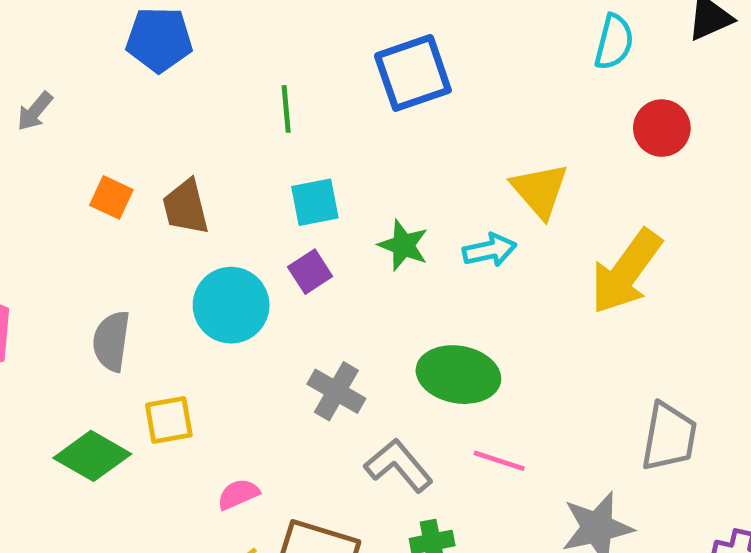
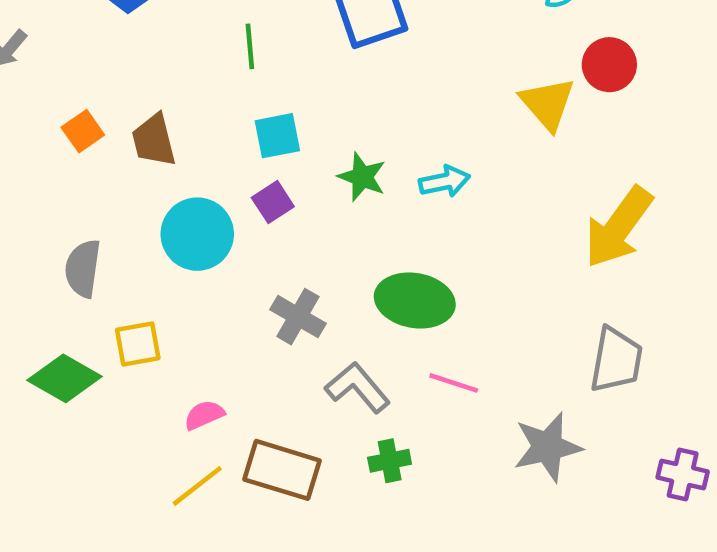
yellow triangle: (540, 190) -> (548, 104), moved
orange square: (111, 197) -> (83, 131), turned 30
yellow arrow: (626, 272) -> (619, 227), moved

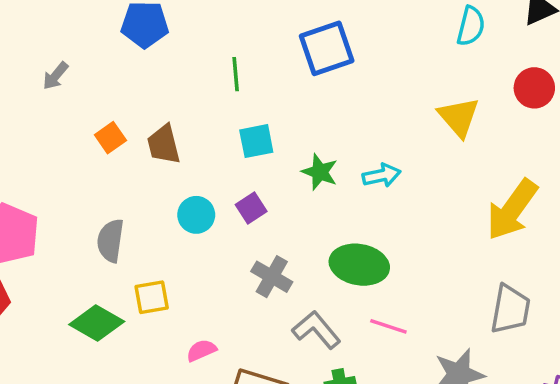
red circle: (609, 65) -> (534, 88), moved
purple square: (273, 202) -> (251, 208), moved
cyan circle: (197, 234) -> (196, 215), size x0.7

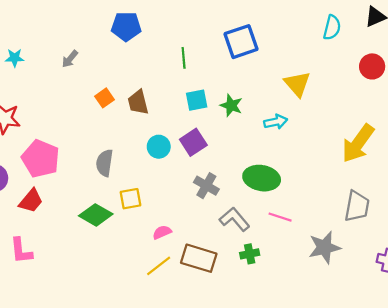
yellow triangle: (459, 117) -> (297, 84), moved
green star: (320, 172) -> (231, 105), moved
purple square: (251, 208) -> (193, 142), size x1.4

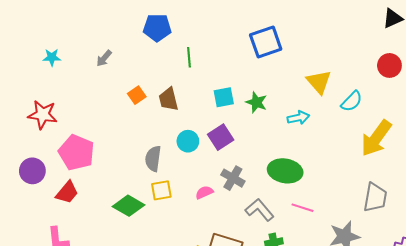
cyan semicircle: (332, 27) -> (352, 101), moved, turned 30
green line: (184, 58) -> (189, 57), moved
gray semicircle: (105, 163) -> (153, 159), moved
pink semicircle: (162, 232) -> (204, 192), moved

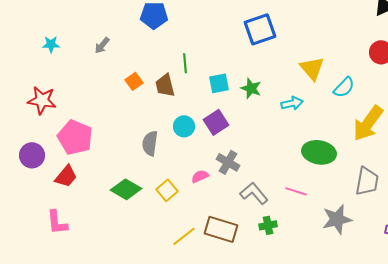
green line: (189, 57) -> (185, 63), moved
green ellipse: (285, 171) -> (319, 152), moved
yellow square: (161, 190) -> (167, 190), moved, turned -30

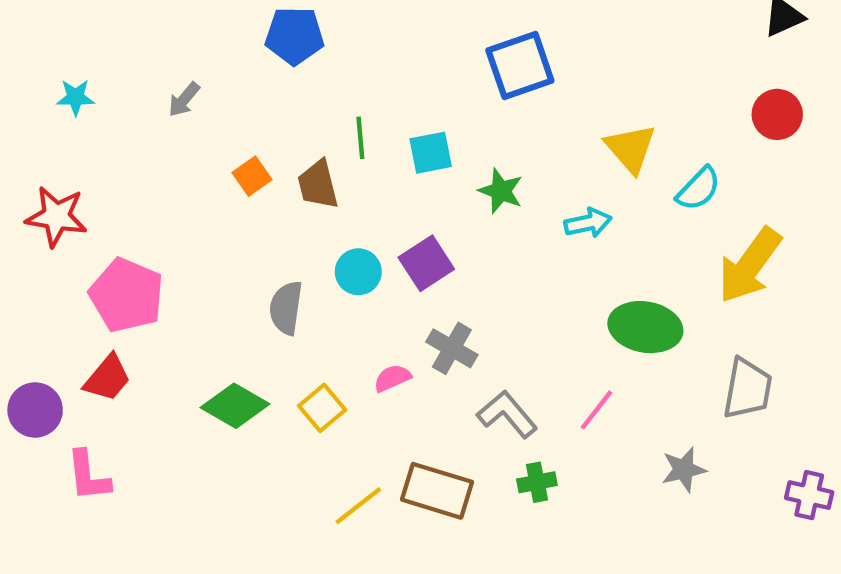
cyan square: (219, 83) -> (431, 153), moved
purple circle: (32, 155) -> (35, 410), moved
pink line: (296, 191) -> (596, 410), turned -70
gray star: (337, 219) -> (684, 470), size x0.7

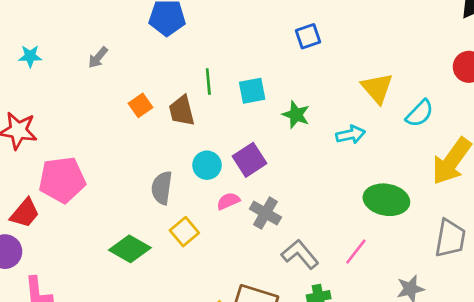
blue square: (520, 65) -> (308, 36), size x0.6
pink pentagon: (127, 295) -> (62, 180), turned -30
red trapezoid: (107, 378) -> (25, 213), moved
pink semicircle: (392, 378) -> (228, 201), moved
yellow square: (322, 408) -> (184, 232), moved

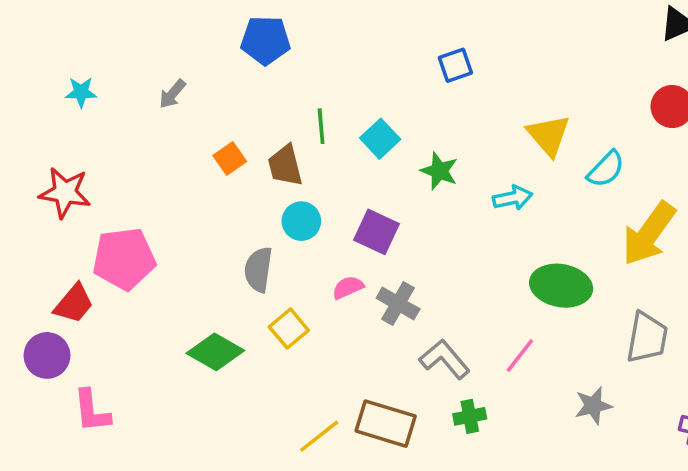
cyan square: (252, 91) -> (380, 139), turned -32
purple square: (249, 160) -> (377, 232), turned -32
cyan circle: (207, 165) -> (301, 221), moved

